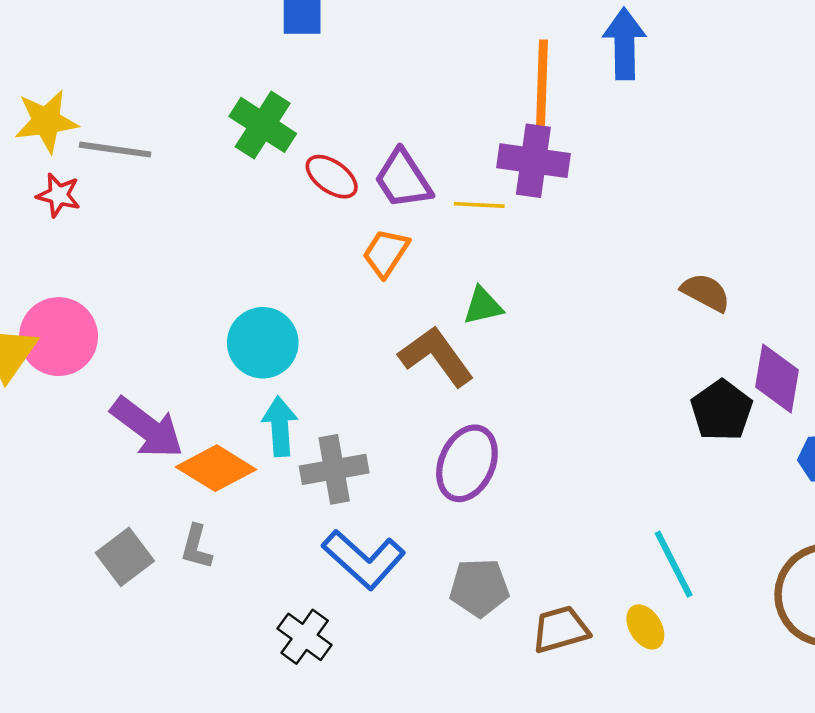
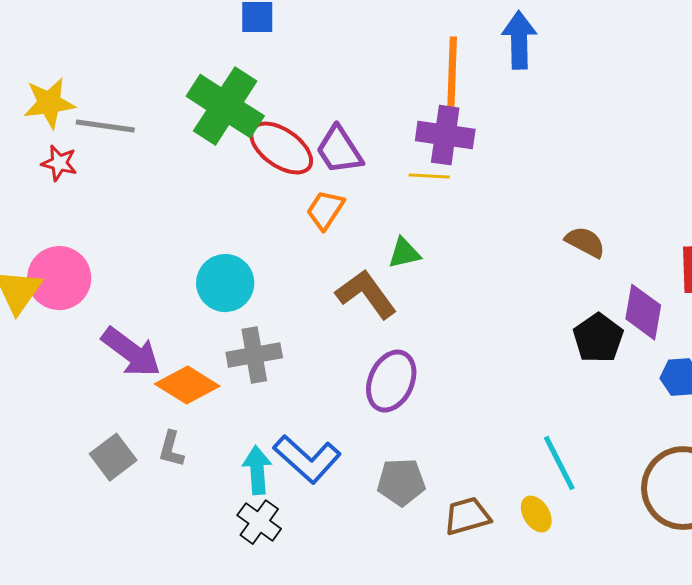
green cross: (263, 125) -> (225, 106), size x1.4
red ellipse: (332, 177) -> (281, 148), size x1.5
yellow line: (479, 205) -> (429, 176), moved
cyan arrow: (280, 426) -> (257, 470), moved
gray cross: (334, 469) -> (254, 355), moved

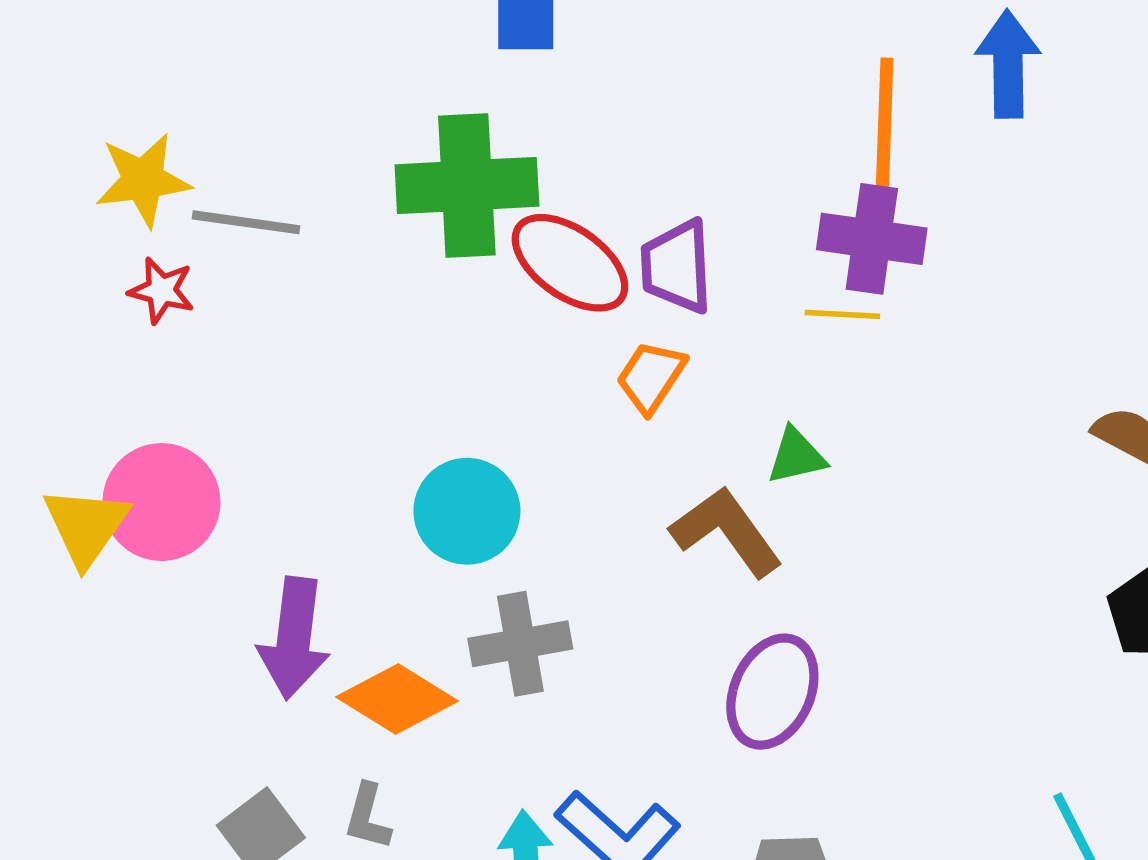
green cross: (225, 106) -> (467, 185), turned -36
purple trapezoid: (339, 150) -> (677, 266), turned 30
purple arrow: (131, 352) -> (294, 638), turned 60

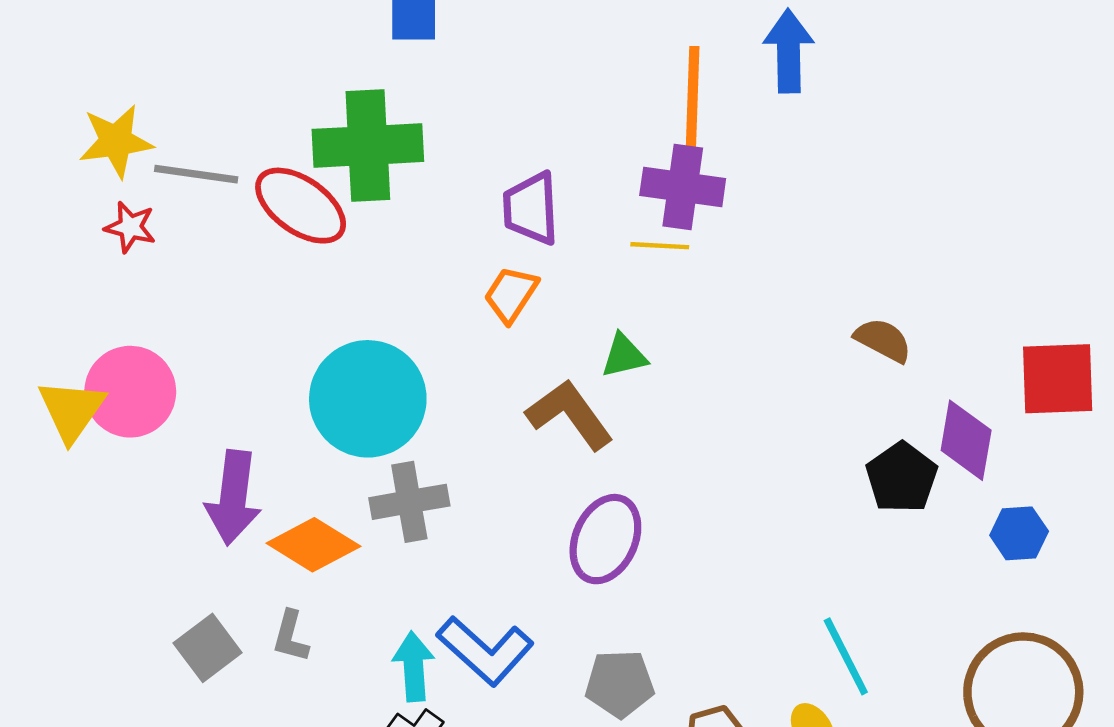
red ellipse: (570, 263) -> (301, 206), moved
cyan circle: (467, 511) -> (368, 399), size x1.4

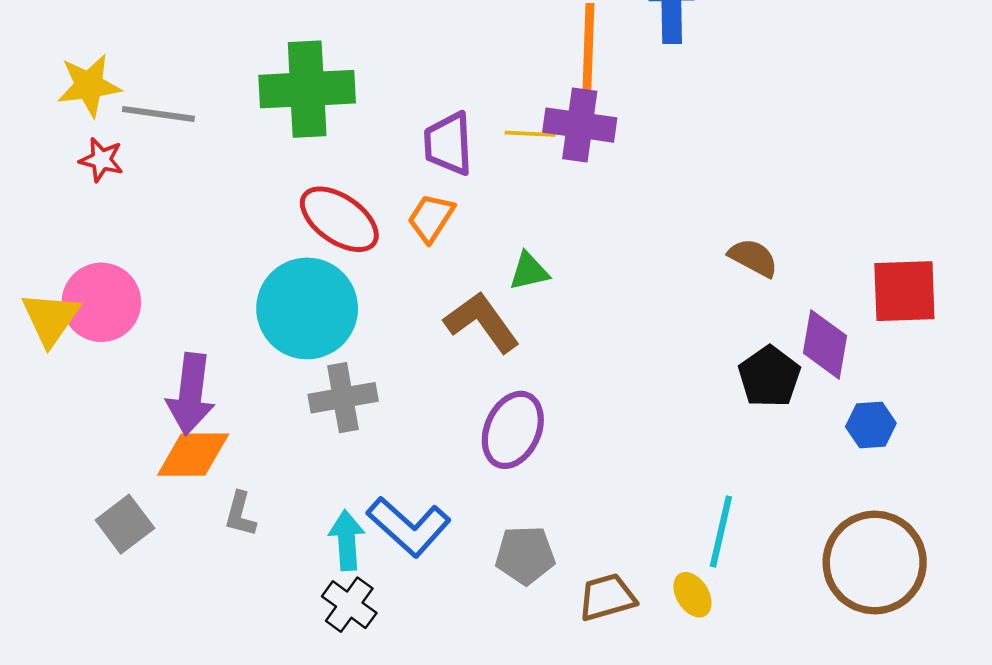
red ellipse: (301, 206) -> (339, 219), moved
yellow line: (660, 246) -> (530, 134), moved
orange diamond: (313, 545) -> (193, 455), moved, turned -32
gray square: (208, 648) -> (125, 524), moved
cyan line: (846, 656) -> (721, 532), turned 40

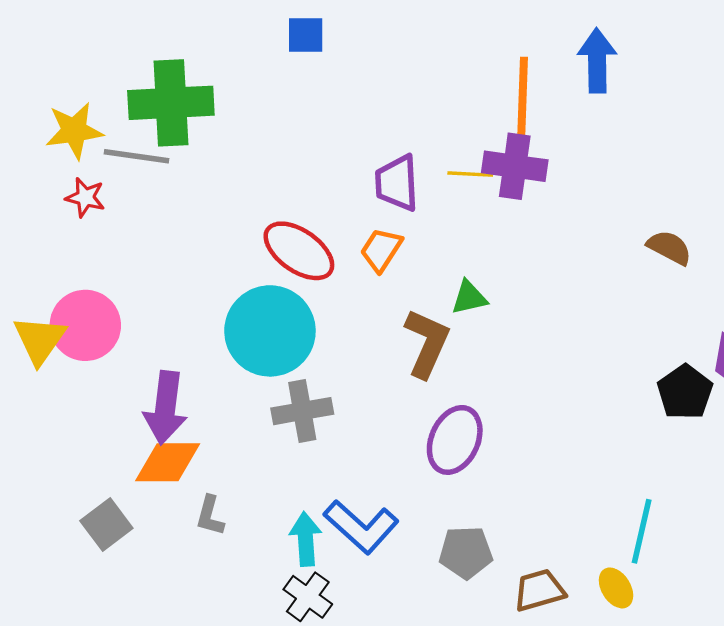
green cross: (307, 89) -> (171, 103), moved
brown semicircle: (753, 258) -> (669, 247), moved
brown L-shape: (482, 322) -> (427, 343), turned 60

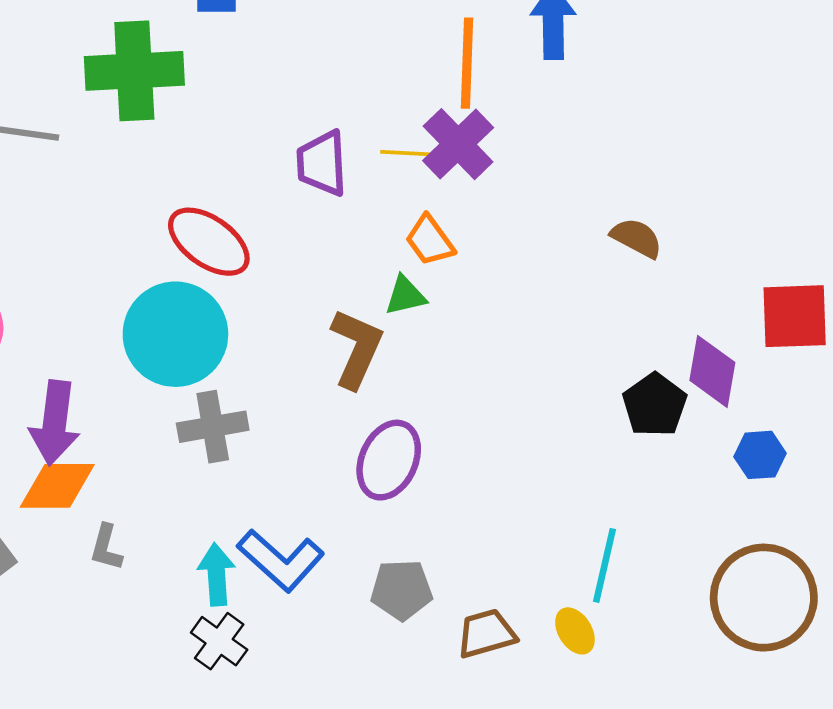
green cross: (171, 103) -> (134, 71), moved
purple cross: (515, 166) -> (458, 144), turned 38
orange trapezoid: (381, 250) -> (430, 240), moved, turned -69

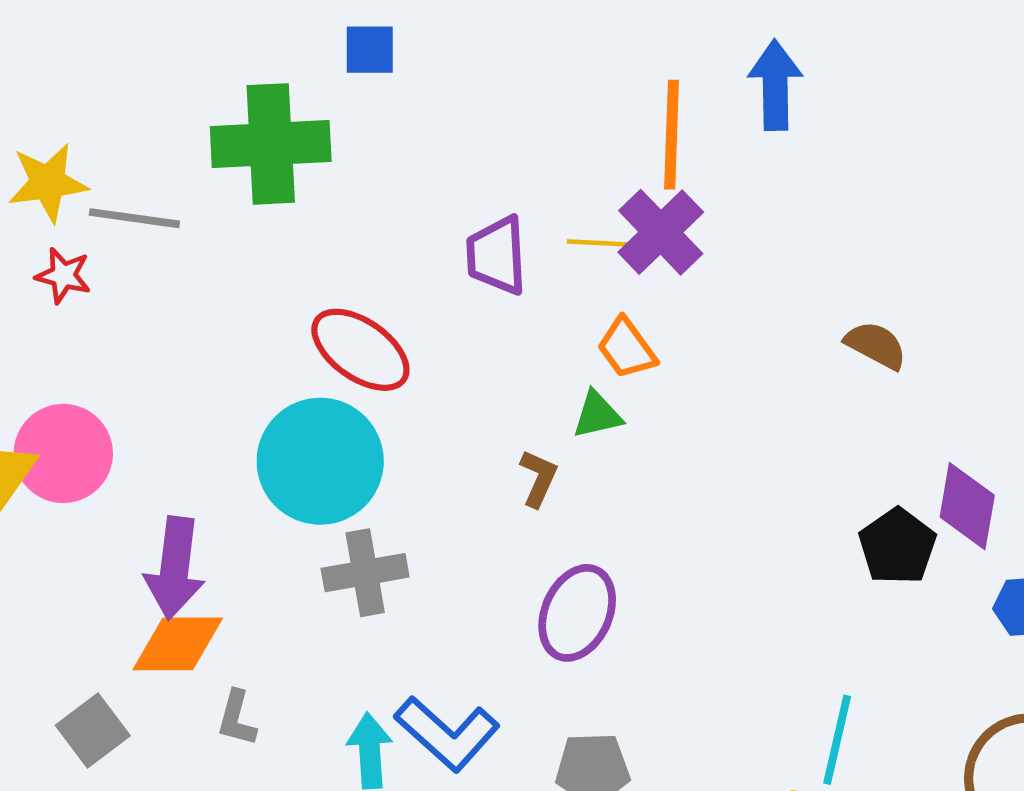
brown L-shape: (357, 348) -> (538, 478), size x0.6

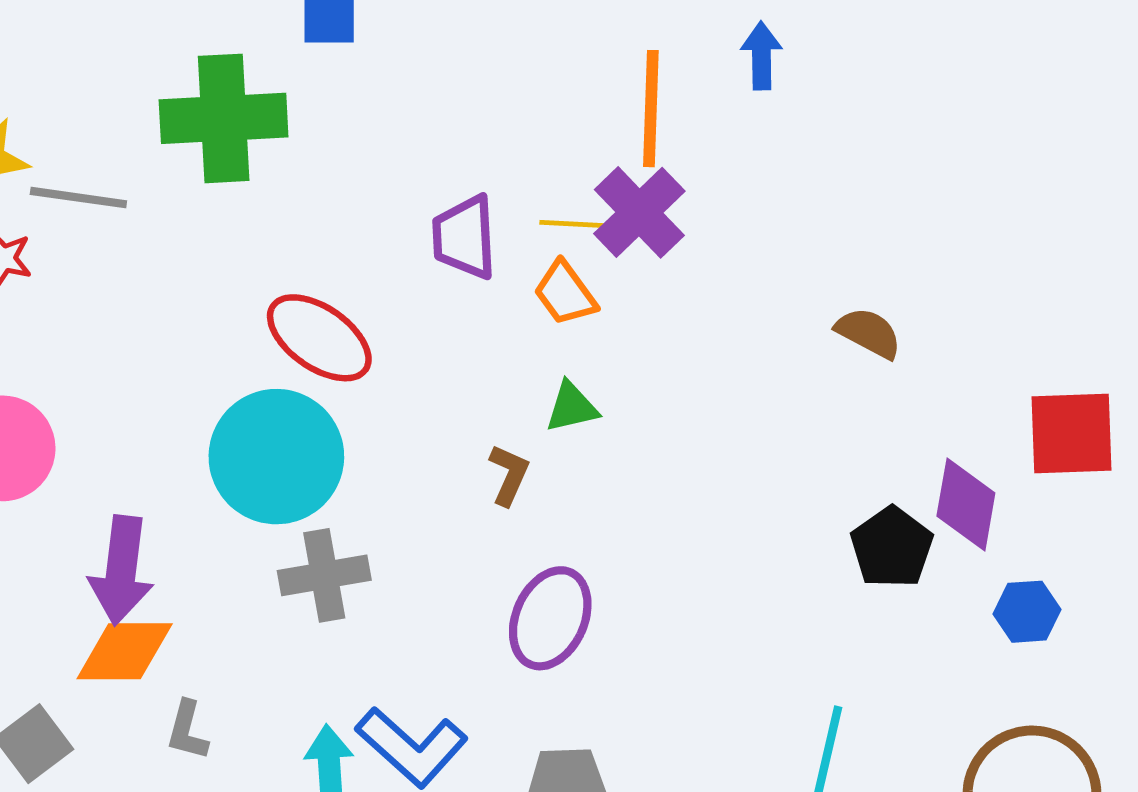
blue arrow: (775, 85) -> (761, 56), size x0.7
orange trapezoid: (627, 348) -> (565, 293), moved

